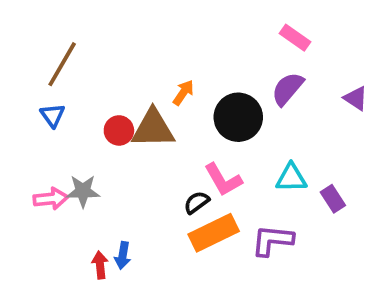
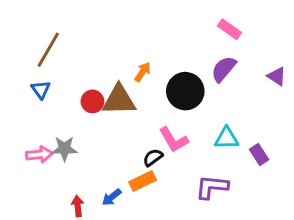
orange rectangle: (214, 233) -> (143, 181), moved, size x0.7
blue arrow: (123, 255) -> (112, 197), moved, turned 42

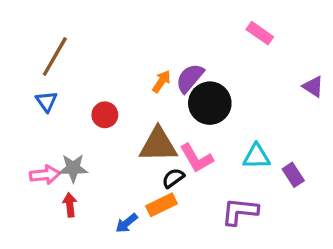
purple semicircle: (224, 69) -> (190, 78), moved
brown triangle: (119, 100) -> (158, 145), moved
red arrow: (78, 206) -> (70, 205), moved

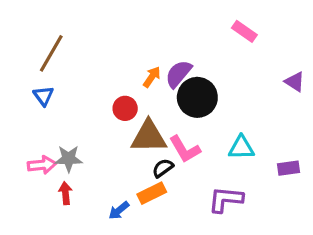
red circle: (105, 115) -> (125, 108), moved
purple rectangle: (293, 175) -> (288, 168), moved, turned -65

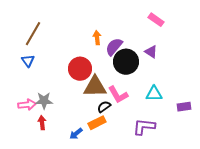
orange arrow: (152, 77) -> (97, 38), moved, turned -40
purple triangle: (295, 82) -> (151, 52), moved
red circle: (125, 108) -> (80, 69), size x1.5

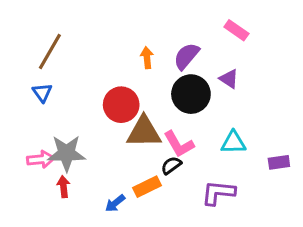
purple semicircle: (114, 47) -> (186, 56), moved
gray star: (44, 101) -> (67, 153), size x1.4
black semicircle: (104, 107) -> (171, 165), moved

